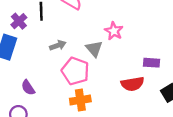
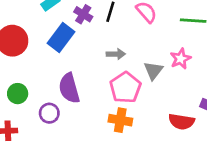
purple cross: (19, 21) -> (83, 14), turned -35
purple semicircle: (28, 88) -> (69, 88), size x1.6

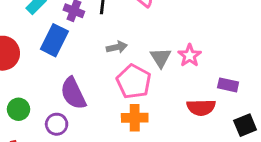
pink star: (181, 59) -> (190, 55), moved

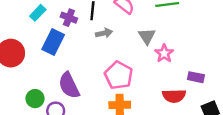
gray arrow: (117, 47) -> (104, 33), moved
gray triangle: (161, 58) -> (147, 36), moved
green circle: (18, 109) -> (35, 99), moved

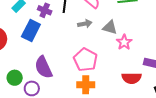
gray arrow: (104, 33) -> (85, 24), moved
gray triangle: (147, 36) -> (110, 27), turned -42

